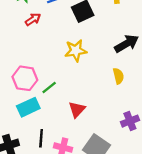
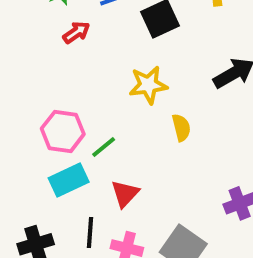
yellow semicircle: (118, 76) -> (181, 128), moved
red triangle: (77, 109) -> (125, 194), moved

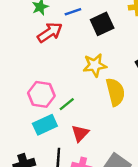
red arrow: (76, 32) -> (50, 32), size x1.5
yellow semicircle: (181, 128) -> (115, 92), size x1.6

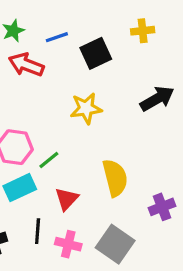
red arrow: (50, 32) -> (26, 65), turned -125
yellow semicircle: (115, 92) -> (115, 178), moved

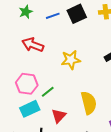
black square: (96, 53) -> (77, 14), moved
red arrow: (26, 65) -> (33, 45), moved

